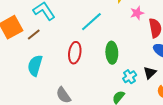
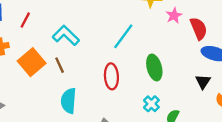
brown line: (34, 34) -> (60, 65), turned -64
cyan cross: (130, 77) -> (151, 104), moved

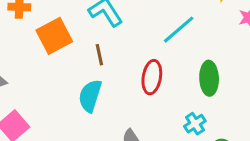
brown line: (60, 65) -> (99, 55), moved

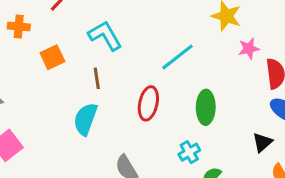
orange square: (54, 36) -> (52, 57), size x0.7

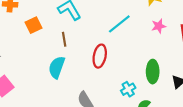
pink star: (249, 49) -> (159, 26), moved
green ellipse: (206, 107) -> (153, 72), moved

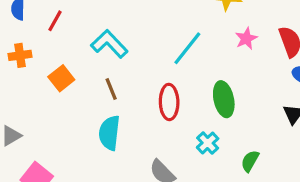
green ellipse: (153, 72) -> (224, 99), moved
cyan cross: (128, 89) -> (208, 143), moved

